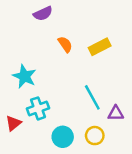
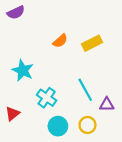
purple semicircle: (43, 14) -> (16, 12), moved
orange semicircle: (65, 44) -> (60, 41), turned 84
cyan cross: (38, 108) -> (47, 98), moved, turned -36

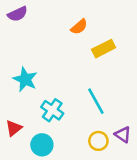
orange semicircle: (60, 41) -> (79, 27), moved
purple triangle: (107, 105) -> (123, 135), moved, turned 35
cyan circle: (58, 126) -> (42, 145), moved

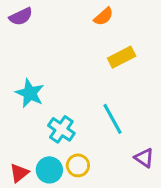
orange semicircle: (79, 27) -> (104, 17), moved
red triangle: (14, 128) -> (19, 173), moved
yellow circle: (98, 141) -> (78, 165), moved

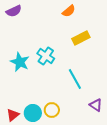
cyan cross: (61, 129) -> (46, 56), moved

